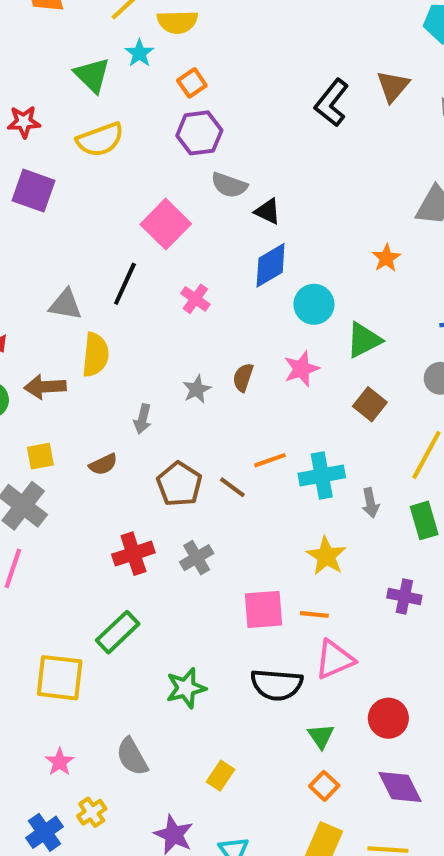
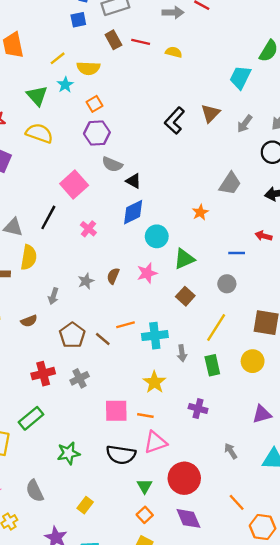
yellow semicircle: (100, 140) -> (39, 133), turned -144
red circle: (388, 718) -> (184, 478), size x1.4

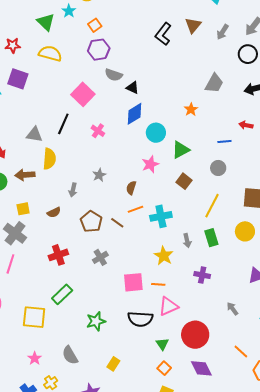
brown semicircle: (113, 276) -> (131, 188), moved
gray arrow: (182, 353) -> (187, 241), moved
red cross: (43, 374) -> (58, 255), moved

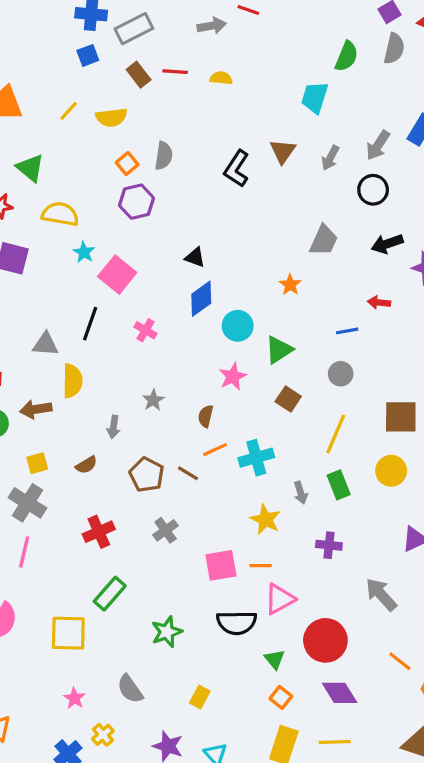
cyan star: (69, 11) -> (84, 252), moved
green triangle: (46, 22) -> (30, 168), moved
gray semicircle: (114, 75) -> (164, 156), moved, turned -96
gray arrow: (232, 309) -> (381, 595), size x1.6

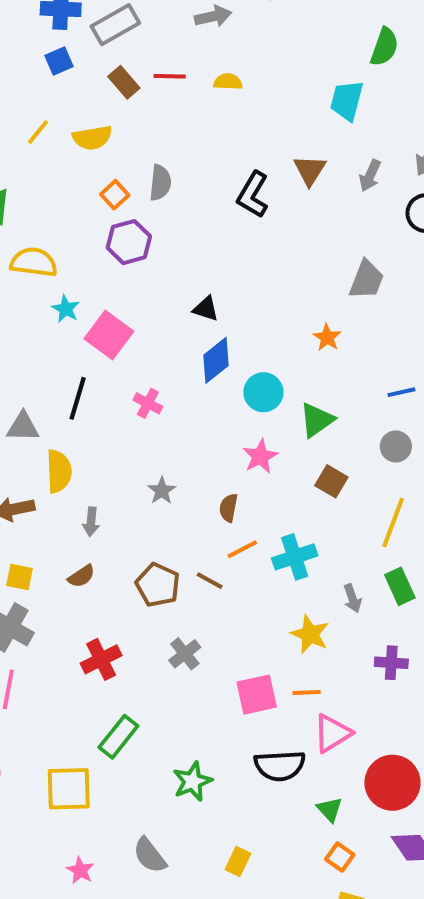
gray arrow: (113, 427) -> (91, 522), moved
yellow square: (37, 463) -> (19, 577), turned 30

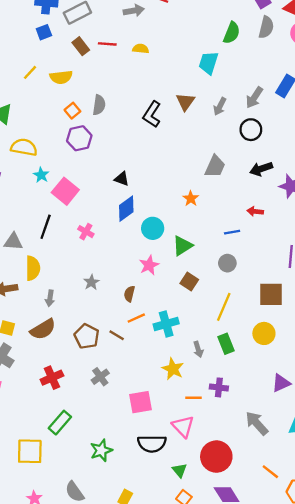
brown semicircle: (81, 576) -> (43, 329), size x1.6
orange line: (307, 692) -> (194, 398), moved
pink triangle: (332, 733) -> (183, 426), turned -45

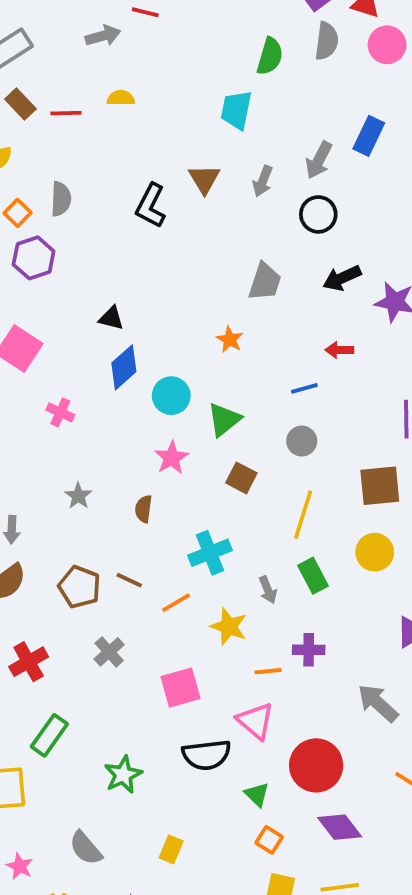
red line: (107, 44) -> (66, 113), moved
orange line: (136, 318) -> (176, 603), moved

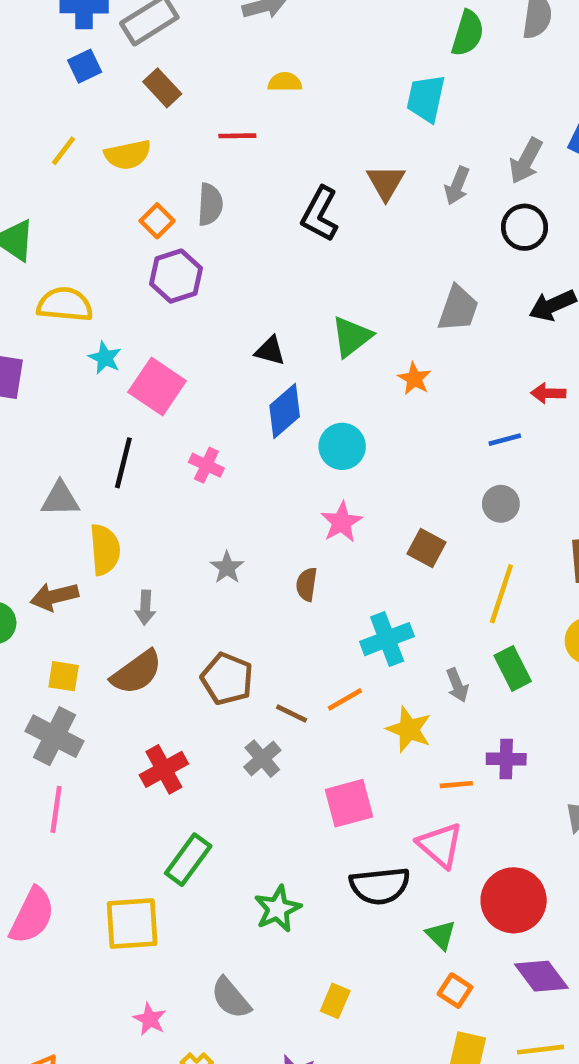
red line: (66, 113) -> (237, 136), moved
green triangle: (224, 420) -> (352, 337), moved
brown line: (129, 580) -> (292, 713), moved

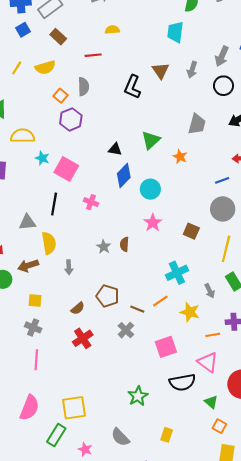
gray circle: (501, 504) -> (223, 209), size x1.5
brown semicircle: (307, 584) -> (124, 244), moved
brown semicircle: (137, 672) -> (78, 308), moved, size x0.6
gray cross: (54, 736) -> (33, 327), size x0.7
green rectangle: (188, 860) -> (56, 435), moved

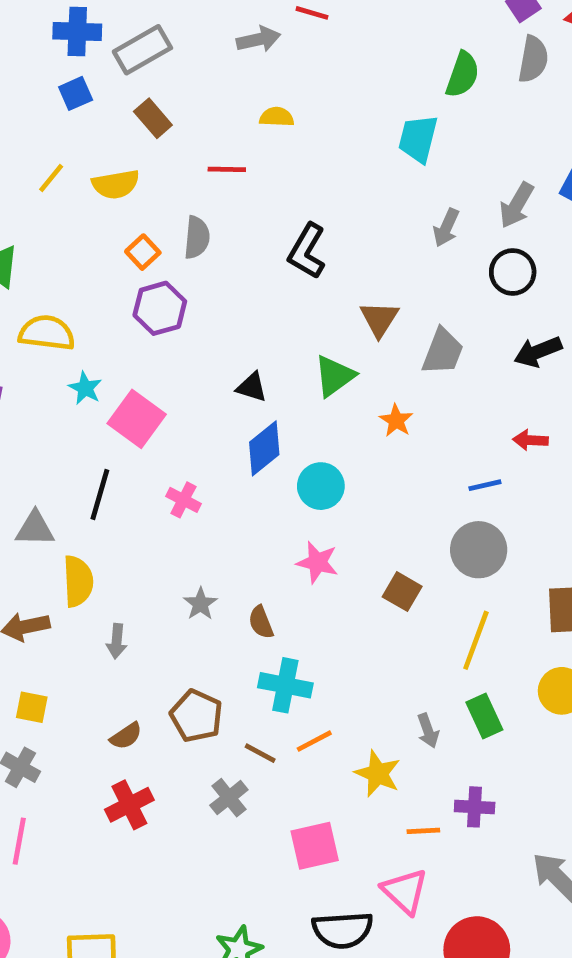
brown triangle: (160, 71) -> (379, 319), moved
pink star: (153, 223) -> (317, 562), turned -30
brown semicircle: (124, 244) -> (261, 622), moved, turned -32
cyan cross: (177, 273) -> (285, 685), moved, turned 30

